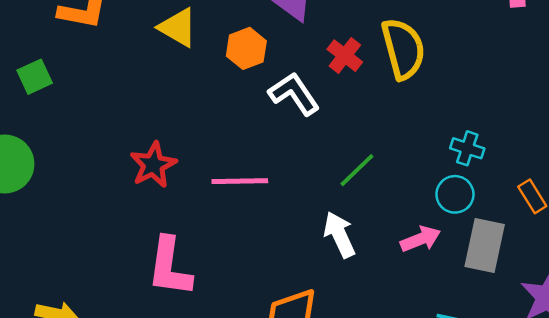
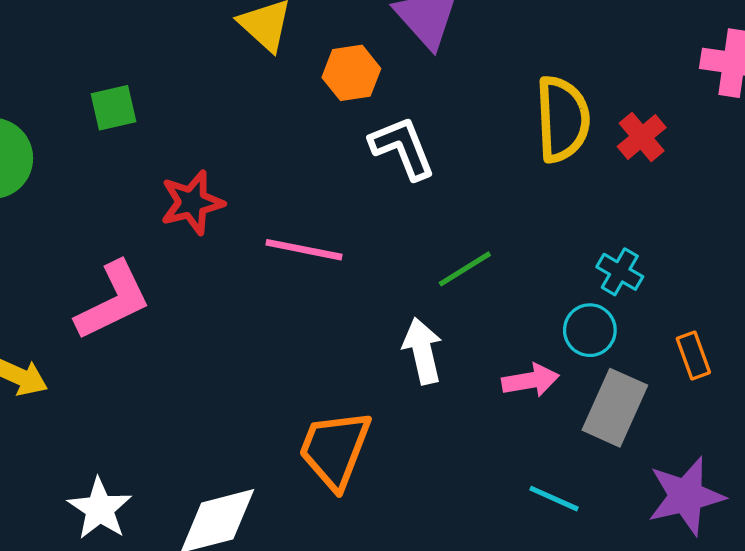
red cross: (345, 56) -> (642, 137), moved
green square: (35, 77) -> (113, 108), moved
pink L-shape: (170, 267) -> (113, 301), moved, turned -136

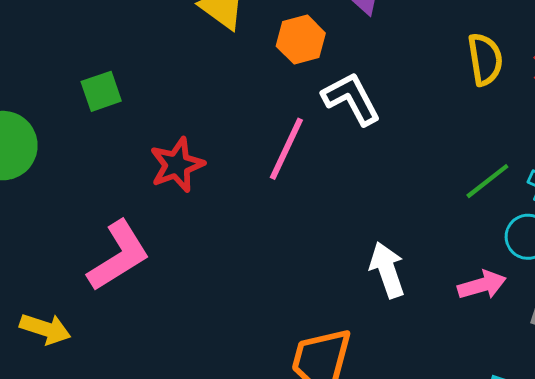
yellow semicircle: (563, 119) -> (485, 59), size x0.7
pink line: (304, 250) -> (286, 149), moved, turned -70
green line: (465, 269) -> (487, 181), moved

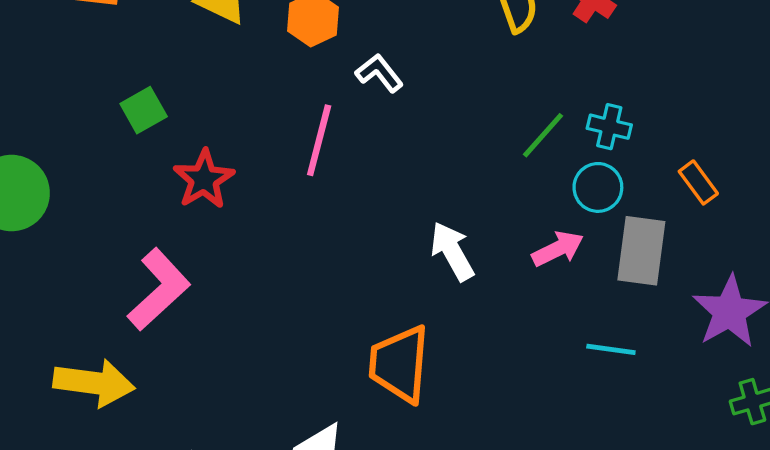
green square: (101, 91) -> (144, 110), moved
white L-shape: (351, 99) -> (379, 73), size x0.7
yellow arrow: (45, 329) -> (94, 383), size x1.4

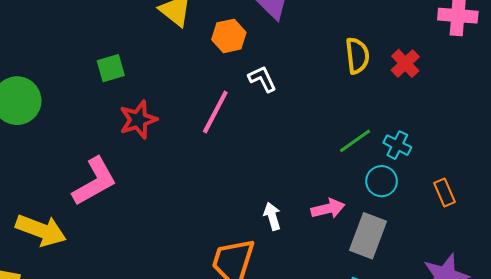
pink arrow: (558, 249) -> (328, 208), moved
white arrow: (452, 251) -> (272, 216), moved, size x0.7
gray rectangle: (641, 251) -> (368, 236), moved

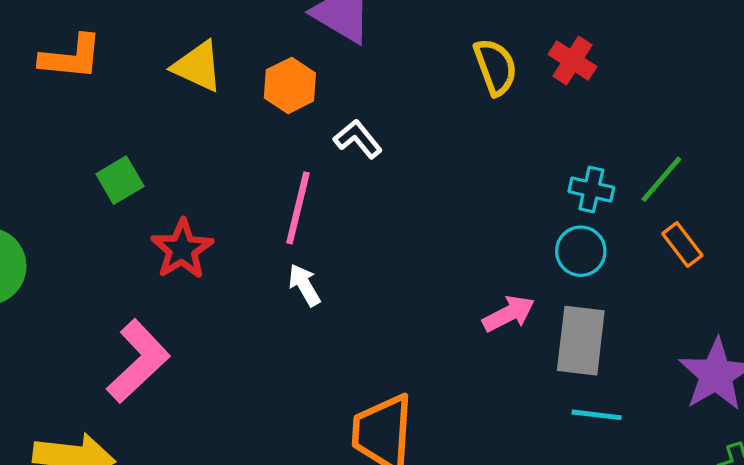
green line: (355, 141) -> (661, 179), moved
white arrow: (272, 216) -> (304, 285), moved

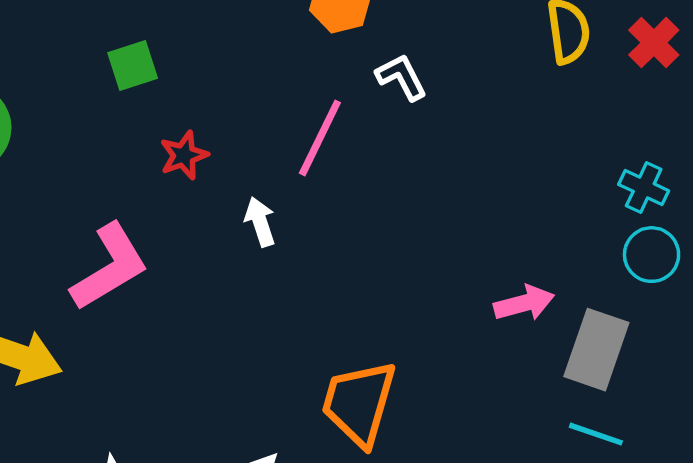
red star: (182, 249) -> (184, 155), size x0.7
cyan circle: (581, 251) -> (652, 255), moved
white arrow: (304, 285) -> (260, 222), moved

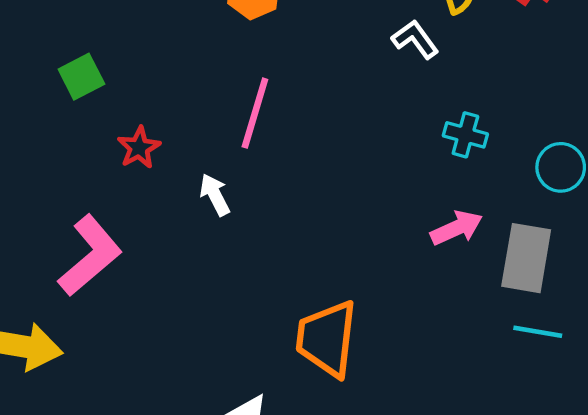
white L-shape: (401, 77) -> (415, 39), moved
cyan cross: (644, 188) -> (465, 135), moved

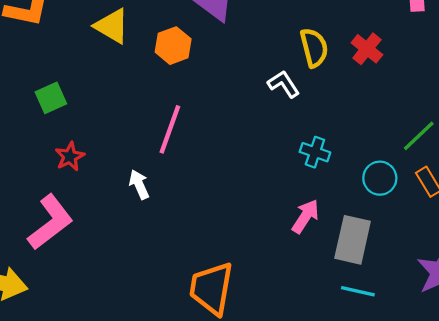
red star: (139, 148) -> (70, 156), moved
pink arrow: (457, 228) -> (305, 216), turned -36

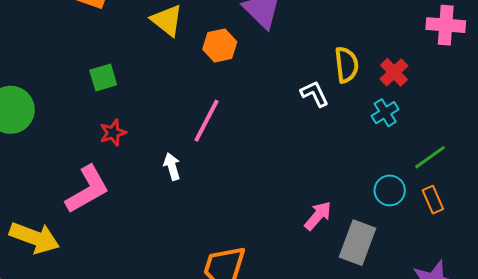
cyan cross: (315, 152) -> (385, 113), moved, turned 32

